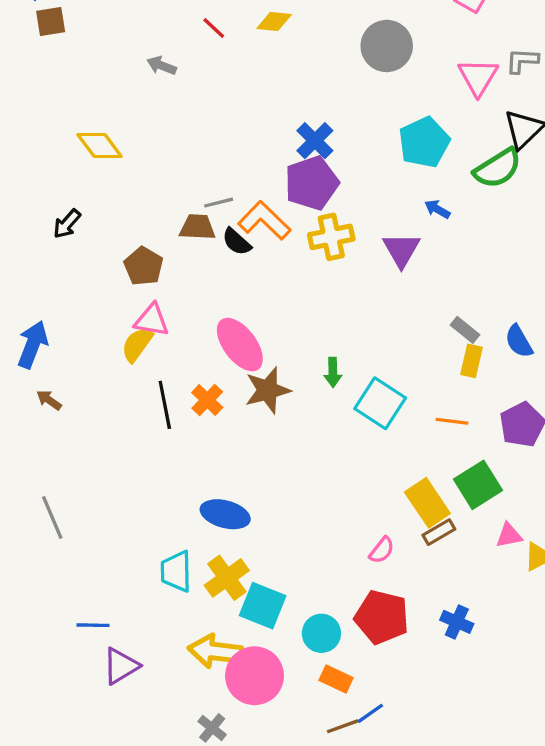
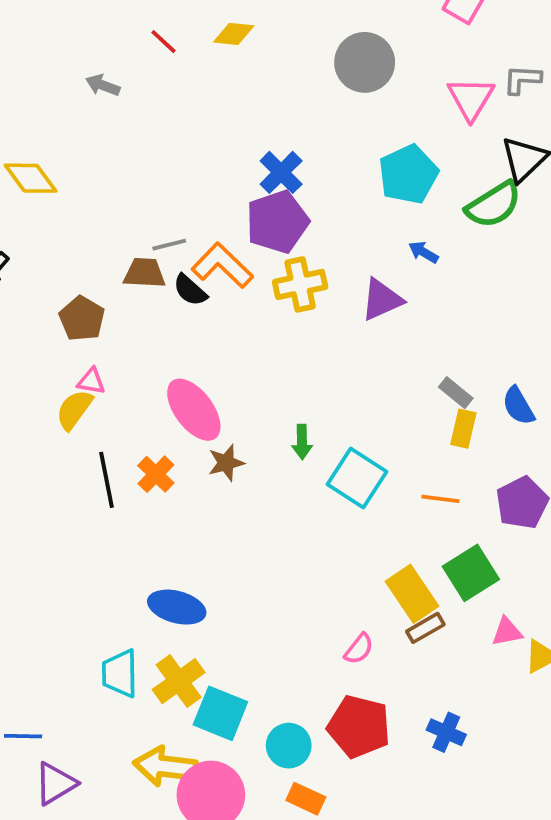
purple triangle: (401, 250) -> (382, 300), turned 36
pink triangle: (152, 320) -> (91, 381), size x0.7
brown star: (268, 390) -> (226, 463), size x0.7

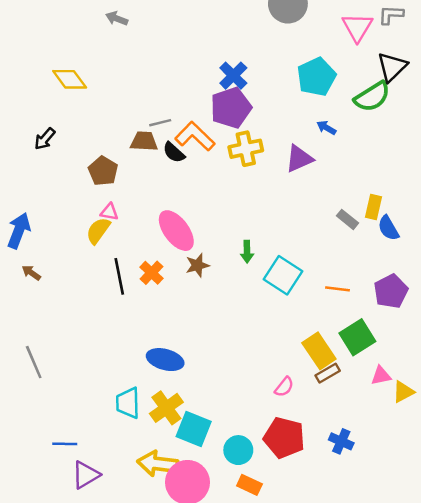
yellow rectangle: (463, 429) -> (373, 207), moved

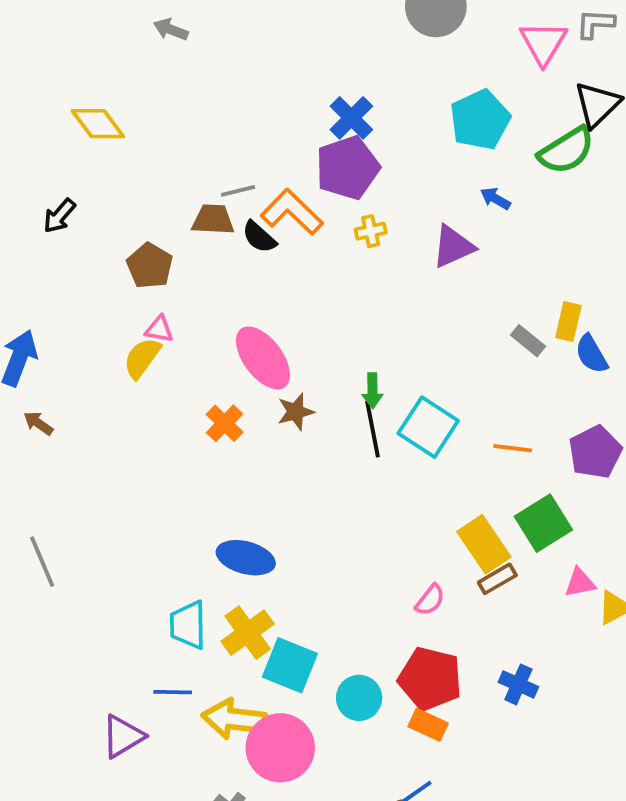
yellow cross: (246, 149) -> (371, 231), size x0.6
black line: (119, 276) -> (372, 429), moved
blue line: (65, 444) -> (173, 692), moved
orange rectangle: (249, 485) -> (428, 725), moved

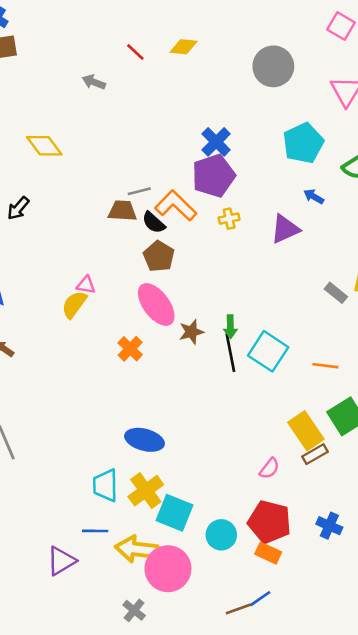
brown pentagon: (150, 266) -> (159, 256), moved
brown star: (296, 412) -> (191, 332), moved

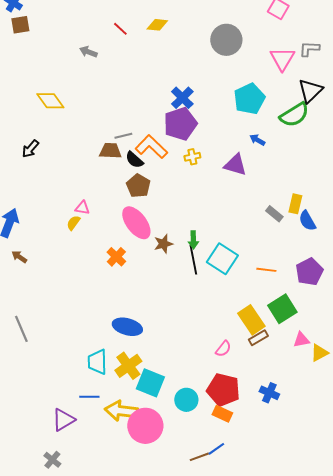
purple triangle: (285, 229) -> (235, 165), turned 40
yellow semicircle: (74, 305) -> (73, 223), size x0.7
gray cross: (134, 610) -> (52, 460), moved

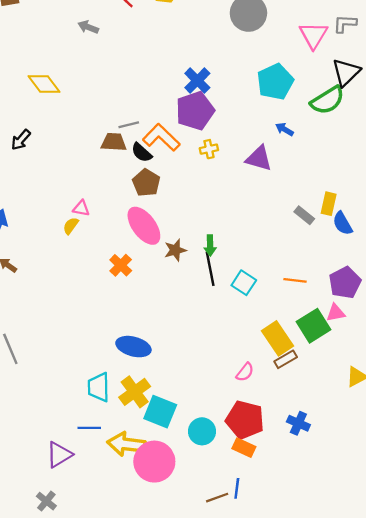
cyan square: (222, 259) -> (244, 283), moved, size x0.7
pink triangle: (301, 340) -> (336, 313), moved
blue line: (216, 449) -> (237, 488), turned -48

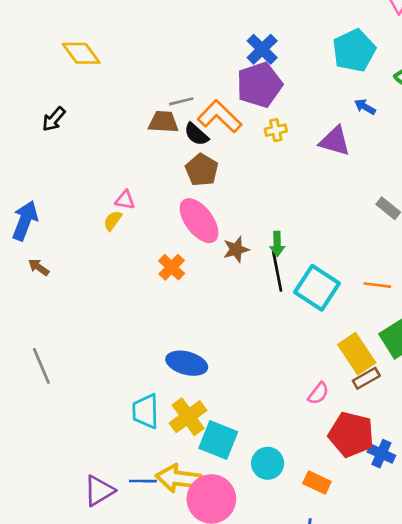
cyan square: (244, 283) -> (317, 288), size x1.5
red pentagon: (245, 420) -> (351, 434), moved
blue line: (89, 428) -> (143, 481), moved

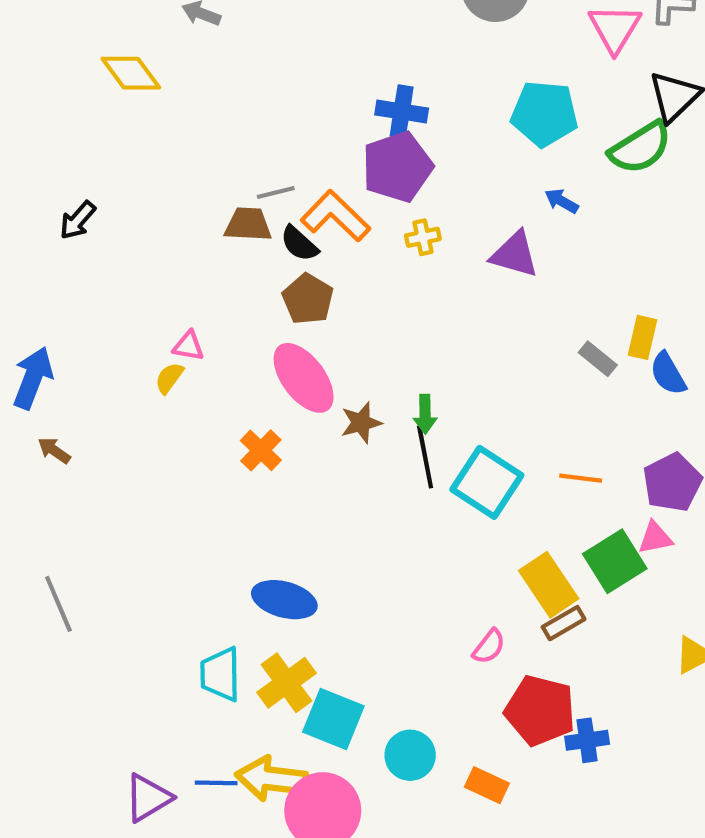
blue cross: (262, 49) -> (402, 111), turned -36
cyan pentagon: (354, 51) -> (544, 114), turned 30
yellow diamond: (81, 53) -> (131, 73), moved
blue cross: (381, 454) -> (587, 740), turned -32

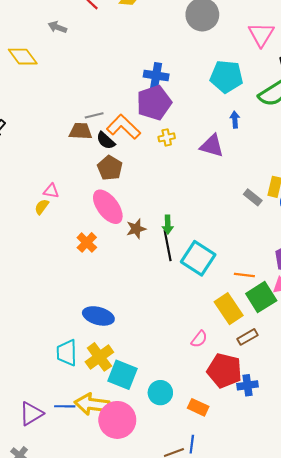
blue arrow: (561, 201) -> (235, 120), turned 56
orange line: (581, 478) -> (244, 275), moved
brown rectangle: (564, 623) -> (247, 337), moved

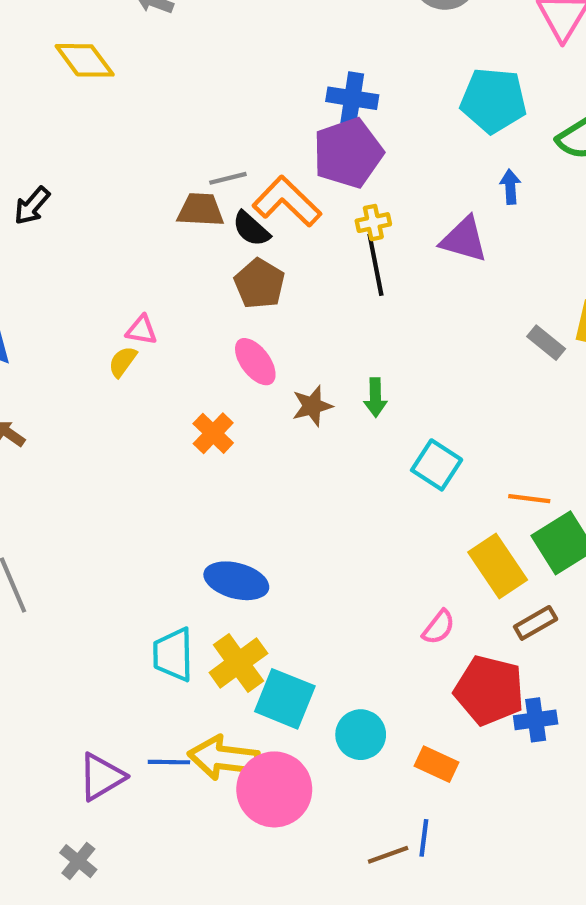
pink ellipse: (108, 207) -> (255, 362), size x0.7
black line: (168, 246) -> (375, 265), moved
cyan square: (198, 258) -> (437, 465), size x0.7

